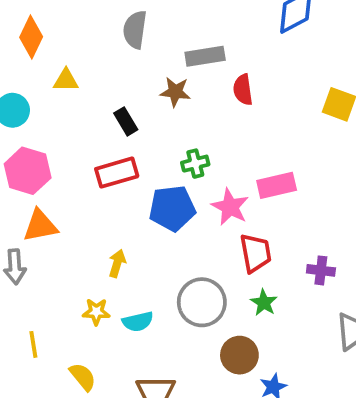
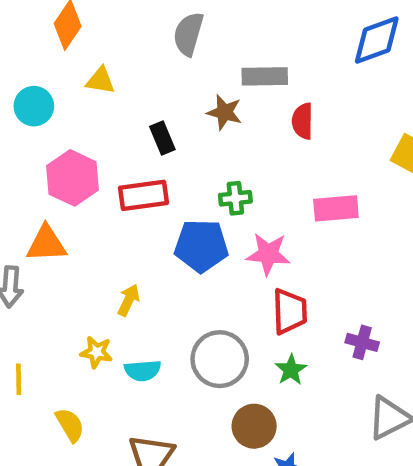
pink hexagon: (28, 171) -> (73, 178), moved
pink rectangle: (277, 185) -> (336, 208), moved
pink star: (230, 207) -> (268, 254), turned -30

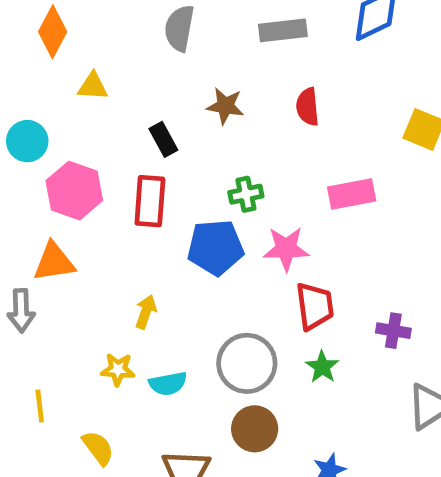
gray rectangle: (265, 76) -> (283, 30), moved
cyan circle: (34, 106) -> (27, 141), moved
red rectangle: (143, 195) -> (150, 201), turned -72
brown circle: (254, 426) -> (255, 429), moved

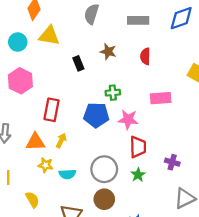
yellow triangle: (93, 86) -> (49, 36), size x1.5
cyan circle: (27, 141) -> (18, 42), moved
pink hexagon: (74, 191) -> (20, 81), moved
red rectangle: (150, 201) -> (52, 110), moved
orange triangle: (54, 262) -> (35, 142), moved

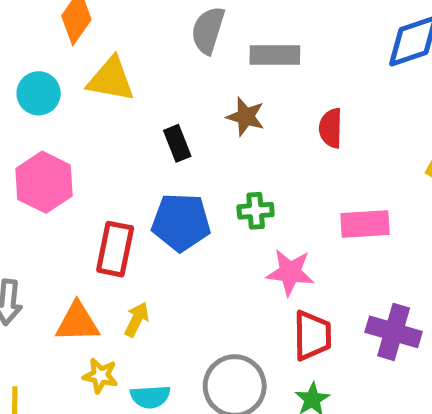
gray rectangle: (138, 20) -> (275, 55), moved
blue pentagon: (96, 115) -> (181, 222), moved
purple cross: (172, 162) -> (394, 332), moved, size x1.5

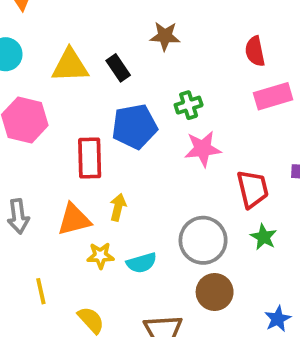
yellow triangle: (111, 79) -> (70, 66), moved
red semicircle: (331, 128) -> (255, 51), moved
pink star: (290, 272) -> (203, 149), moved

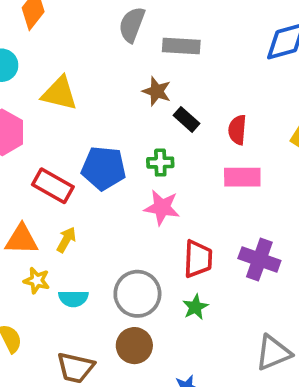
black rectangle: (118, 68) -> (186, 119), moved, turned -30
red rectangle: (90, 158) -> (53, 186), turned -75

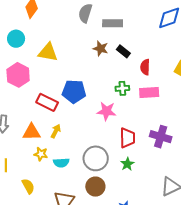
black rectangle: (186, 119) -> (123, 51), moved
green cross: (160, 163) -> (122, 88), moved

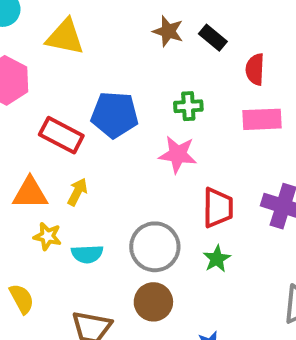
green cross: (122, 88) -> (188, 106), moved

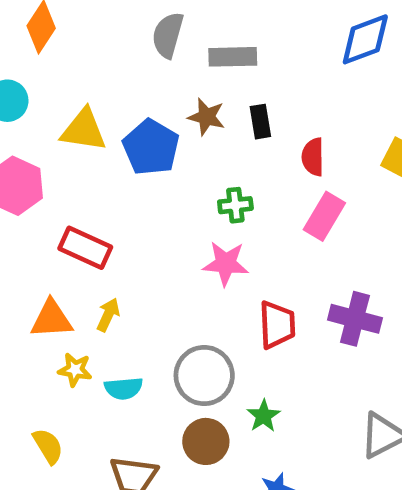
black rectangle: (213, 38) -> (260, 122), turned 44
blue pentagon: (115, 115) -> (151, 147), moved, turned 30
pink rectangle: (262, 119) -> (324, 216), turned -54
green star: (217, 259) -> (263, 416), moved

